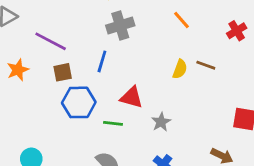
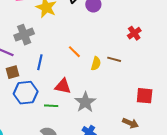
orange line: (181, 20) -> (74, 52), moved
gray cross: (120, 26) -> (24, 35), moved
gray star: (161, 122) -> (85, 102), size x1.5

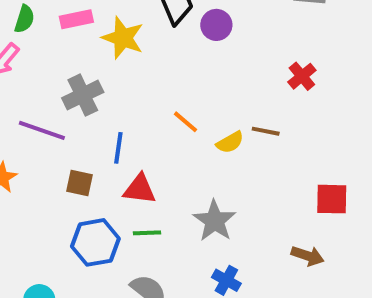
yellow semicircle: (96, 64) -> (230, 142), turned 48
brown square: (12, 72) -> (80, 183), moved, turned 32
red triangle: (63, 86) -> (140, 189), moved
blue hexagon: (26, 93) -> (95, 242), moved

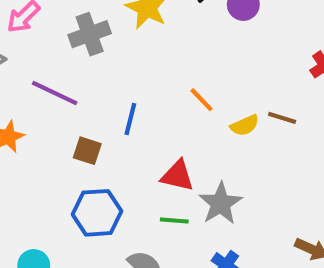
gray cross: (83, 95) -> (90, 34), moved
red triangle: (140, 189) -> (177, 176), moved
green line: (147, 233) -> (174, 221), moved

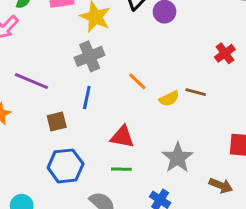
gray cross: (90, 34) -> (90, 56), moved
brown square: (87, 151) -> (57, 122), turned -30
gray star: (220, 203) -> (178, 158), moved

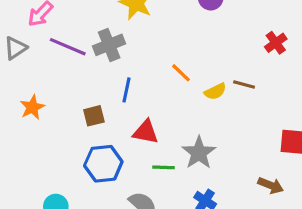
gray cross: (90, 56) -> (109, 45), moved
purple line: (31, 81) -> (68, 47), moved
red triangle: (122, 137) -> (146, 132), moved
gray star: (178, 158) -> (199, 153), moved

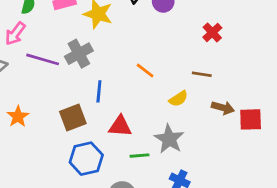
red cross: (276, 43) -> (212, 33), moved
yellow semicircle: (215, 91) -> (178, 99), moved
brown square: (94, 116) -> (73, 117), size x1.4
brown arrow: (271, 185) -> (223, 108), moved

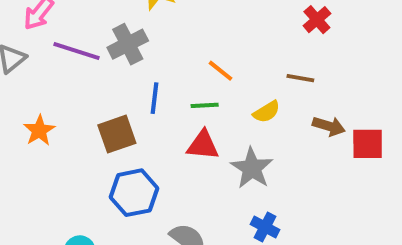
red triangle: (120, 126) -> (203, 145), moved
green line: (140, 156) -> (205, 105), moved

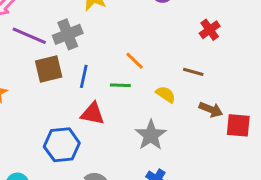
yellow semicircle: (267, 112) -> (166, 94), turned -120
brown square: (117, 134) -> (49, 69), moved
red triangle: (203, 145) -> (93, 114), moved

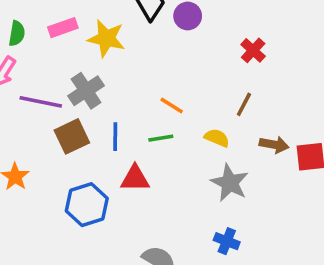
brown line: (193, 72) -> (244, 104), turned -66
gray star: (151, 135) -> (230, 183), moved
blue hexagon: (62, 145) -> (87, 205), moved

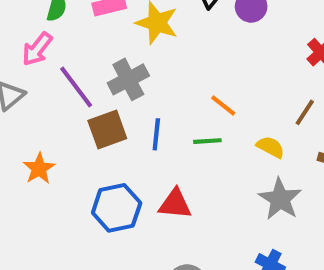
purple line: (41, 102) -> (76, 87), turned 36
red triangle: (135, 179) -> (175, 204), moved

